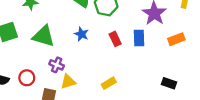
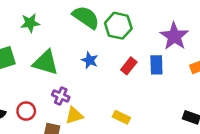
red rectangle: (115, 39) -> (129, 66), turned 64
yellow rectangle: (109, 83) -> (121, 117), turned 56

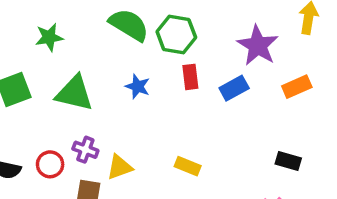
blue rectangle: (156, 65) -> (234, 88), turned 66
red rectangle: (129, 66) -> (190, 77), moved, turned -42
purple cross: (61, 96) -> (85, 150), moved

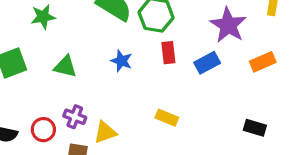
green triangle: (74, 93) -> (65, 67), size x0.7
yellow rectangle: (188, 166) -> (167, 118), moved

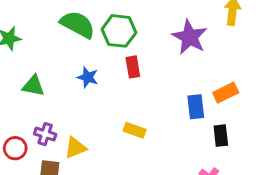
orange rectangle: (263, 62) -> (226, 93), moved
blue rectangle: (207, 63) -> (196, 107), moved, turned -65
black rectangle: (255, 128) -> (221, 136), turned 70

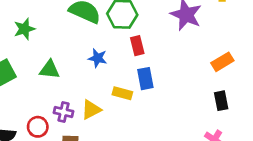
blue rectangle: (196, 107) -> (145, 79), moved
yellow rectangle: (135, 130) -> (122, 93), moved
yellow triangle: (75, 148) -> (91, 110), moved

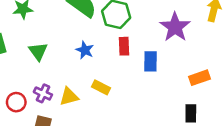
green triangle: (49, 70) -> (38, 51), turned 36
blue rectangle: (145, 79) -> (151, 61), moved

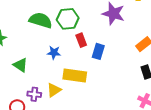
blue rectangle: (151, 61) -> (98, 51), moved, turned 35
yellow rectangle: (101, 87) -> (75, 76), size x1.6

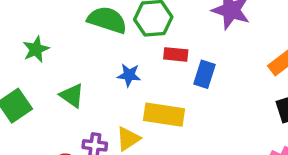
red rectangle: (81, 40) -> (176, 54), turned -64

